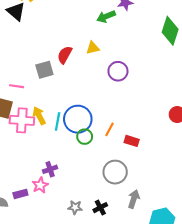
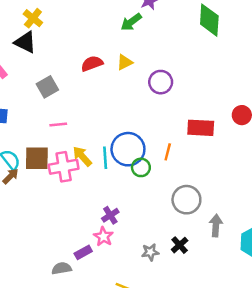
red semicircle: (65, 55) -> (92, 64), moved, turned 54
gray square: (44, 70) -> (47, 87), moved
pink line: (17, 86) -> (58, 124), moved
red rectangle: (132, 141) -> (201, 128), moved, size x1.5

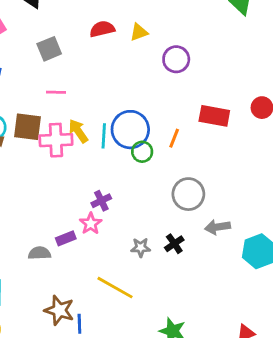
gray arrow: (216, 226) -> (217, 227), turned -110

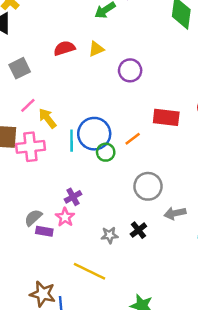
pink line: (56, 92) -> (28, 105), turned -42
yellow arrow: (78, 131) -> (47, 118), moved
orange line: (174, 138) -> (133, 139), turned 35
purple rectangle: (66, 238) -> (44, 231), turned 35
gray semicircle: (39, 253) -> (33, 218), moved, turned -36

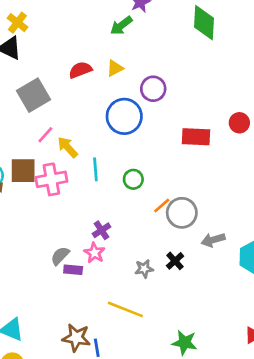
gray square: (20, 68) -> (33, 95), size x1.4
blue circle: (94, 134) -> (124, 116), moved
orange line: (133, 139) -> (162, 205), moved

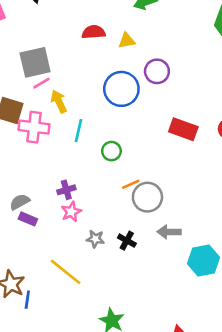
gray square: (33, 95) -> (35, 62), moved
pink star: (94, 253) -> (71, 212), moved
black cross: (175, 261) -> (127, 241), turned -36

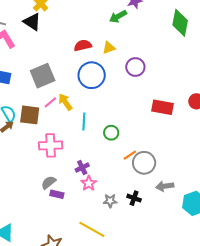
pink line: (41, 83) -> (50, 102), moved
blue circle: (121, 89) -> (92, 75), moved
pink cross: (34, 127) -> (51, 145), moved

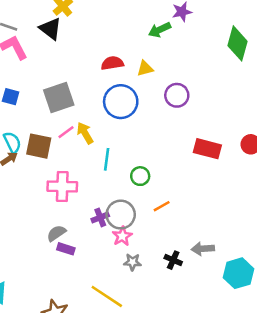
gray circle: (144, 163) -> (121, 215), moved
pink star: (89, 183) -> (122, 236), moved
black cross: (134, 198) -> (173, 260), moved

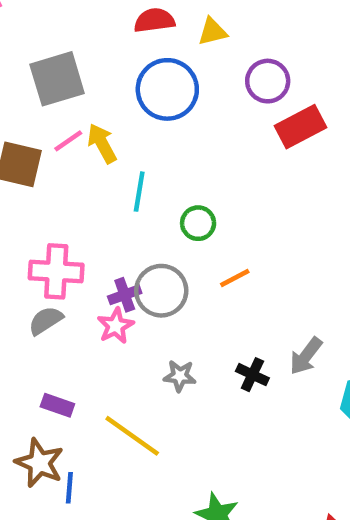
red rectangle: (207, 149) -> (301, 127), moved, turned -44
pink cross: (62, 187) -> (56, 271), moved
pink star: (122, 236) -> (116, 326), moved
purple rectangle: (66, 249) -> (57, 405), moved
gray arrow: (203, 249) -> (306, 356), turned -50

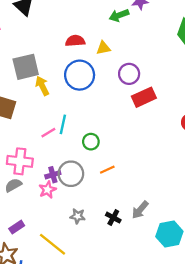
pink line: (68, 141) -> (48, 133), moved
yellow arrow: (102, 143) -> (42, 86), moved
purple rectangle: (57, 405) -> (17, 227), turned -56

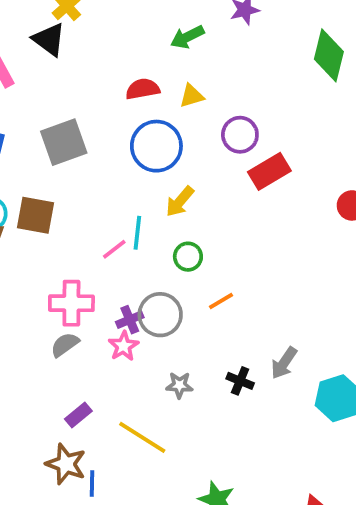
green arrow: (119, 15) -> (187, 37), moved
yellow arrow: (42, 86) -> (180, 202), moved, turned -108

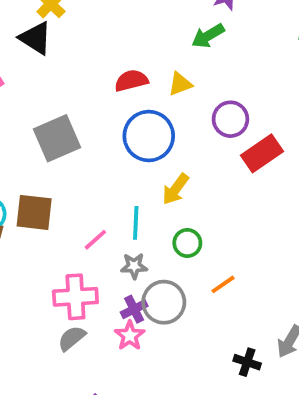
green arrow: (187, 37) -> (208, 36), moved
pink line: (114, 249) -> (95, 240), moved
gray star: (179, 385) -> (134, 266), moved

